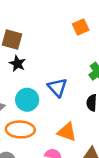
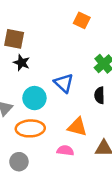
orange square: (81, 27) -> (82, 20), turned -35

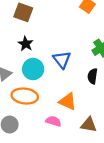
black star: (22, 63) -> (26, 44), moved

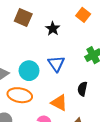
black star: (26, 44) -> (53, 29), moved
black semicircle: (92, 76) -> (82, 89), moved

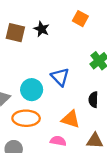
black star: (53, 29) -> (42, 29), moved

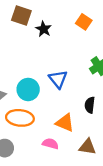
brown square: (15, 33) -> (21, 16), moved

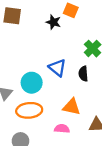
black star: (44, 29) -> (53, 22), moved
black semicircle: (90, 105) -> (83, 74), moved

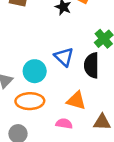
black semicircle: (83, 74) -> (92, 65), size x1.5

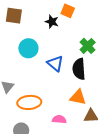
cyan circle: (35, 71) -> (28, 48), moved
orange triangle: (76, 101) -> (78, 97), moved

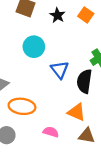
black star: (52, 22) -> (57, 15), moved

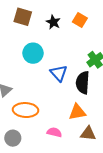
orange triangle: (77, 112) -> (77, 112), turned -30

